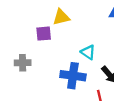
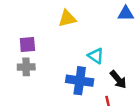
purple square: (44, 34) -> (27, 45), moved

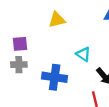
blue cross: (80, 81) -> (55, 77), moved

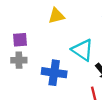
cyan triangle: (83, 54) -> (83, 50), size x1.5

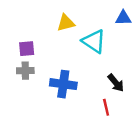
cyan triangle: (83, 50) -> (94, 41), moved

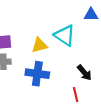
yellow triangle: (66, 23) -> (39, 45), moved

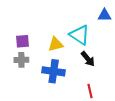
black arrow: (84, 73) -> (88, 59), moved

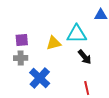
cyan triangle: (80, 35) -> (77, 34), turned -35
blue cross: (54, 71) -> (40, 78), moved, turned 35

